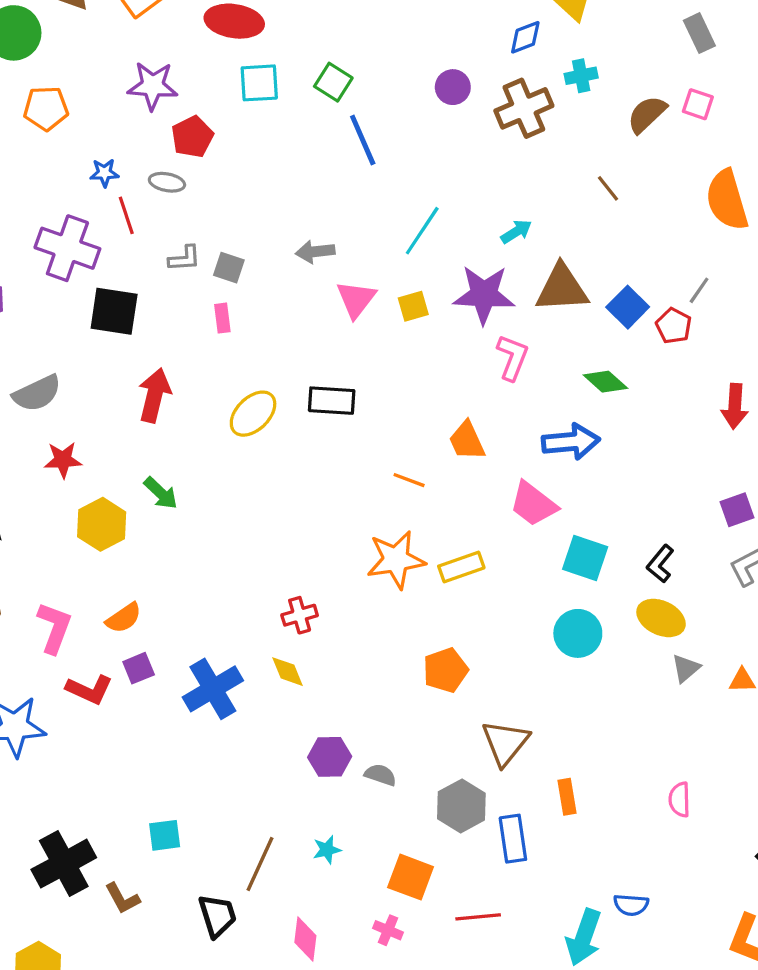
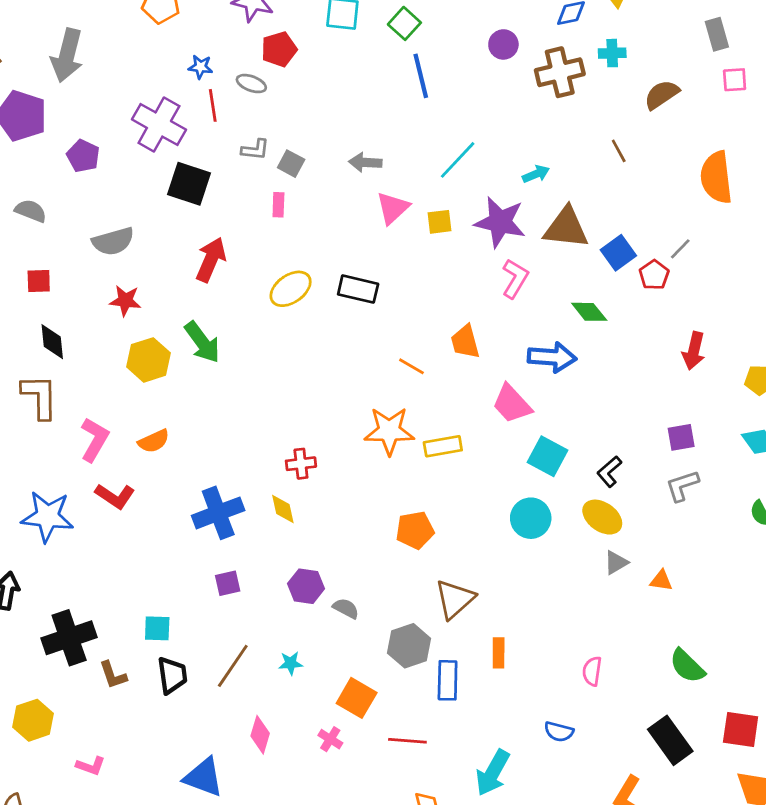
pink square: (698, 104) -> (735, 80), moved, turned -32
green arrow: (161, 493) -> (202, 342), size x1.4
purple square: (139, 668) -> (228, 583), moved
blue semicircle: (631, 905) -> (559, 732), moved
black trapezoid: (217, 916) -> (172, 675), moved

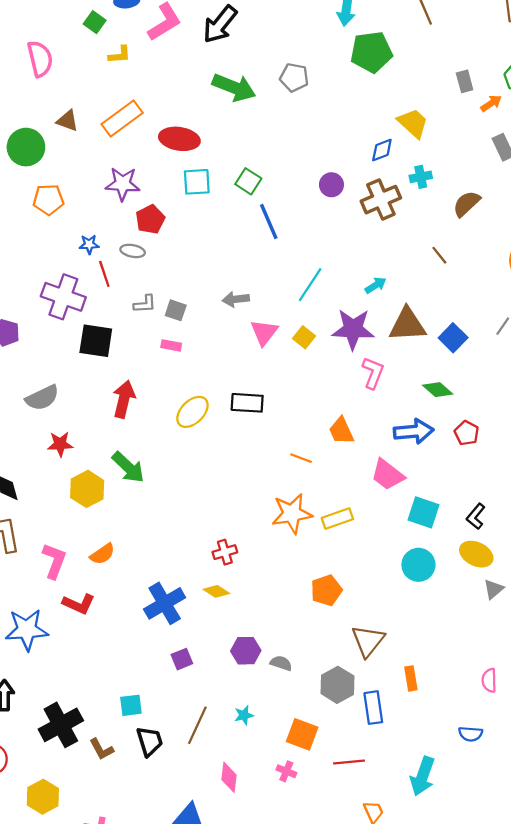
pink rectangle: (278, 205) -> (171, 345), turned -72
yellow square: (439, 222) -> (304, 337), turned -35
red pentagon: (654, 275) -> (467, 433), moved
yellow diamond: (283, 509) -> (216, 591), turned -35

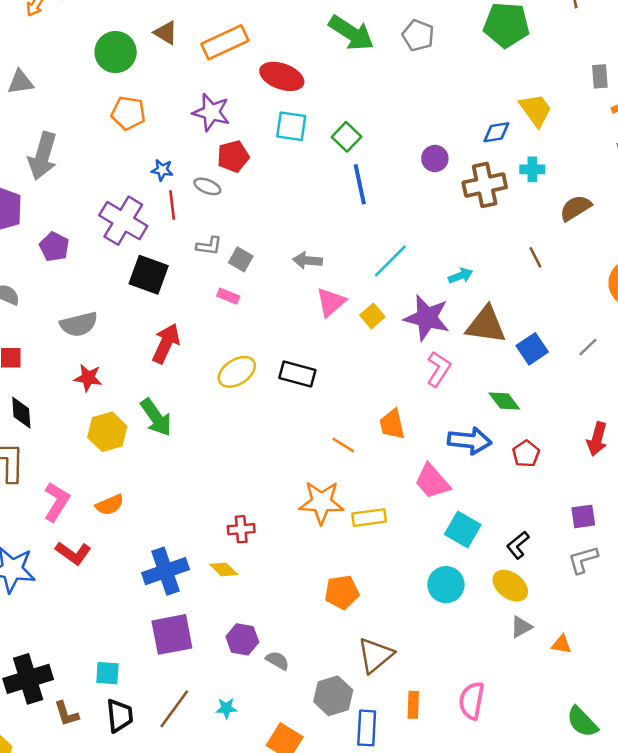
purple square: (182, 659) -> (172, 634), size x1.8
pink semicircle: (489, 680) -> (472, 701), moved, size x1.4

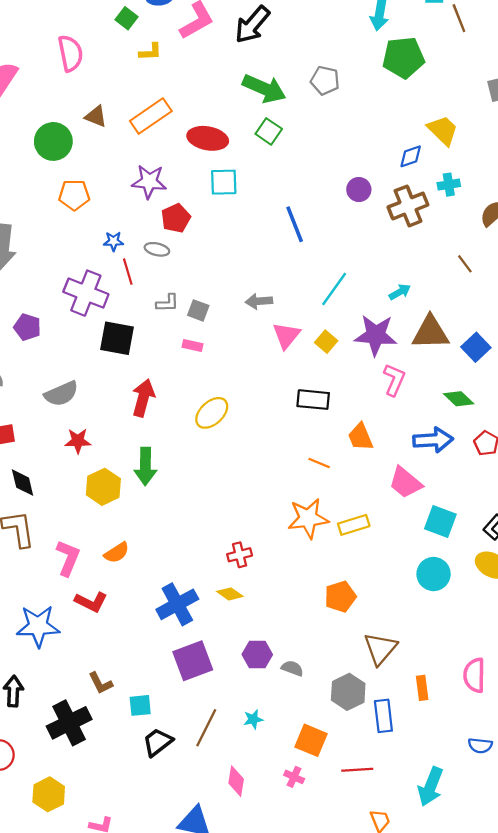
green square: (347, 137) -> (269, 131), moved
black rectangle: (297, 374) -> (313, 400), moved
green arrow: (156, 417) -> (145, 466), turned 45
brown L-shape: (66, 714) -> (101, 683), moved
black trapezoid: (120, 716) -> (158, 742), turned -112

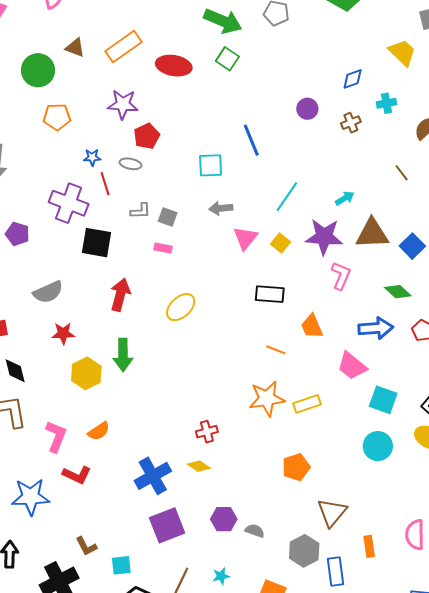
yellow trapezoid: (443, 130) -> (402, 52), moved
cyan square: (224, 182) -> (211, 165), moved
brown cross: (408, 206) -> (351, 123), size x0.6

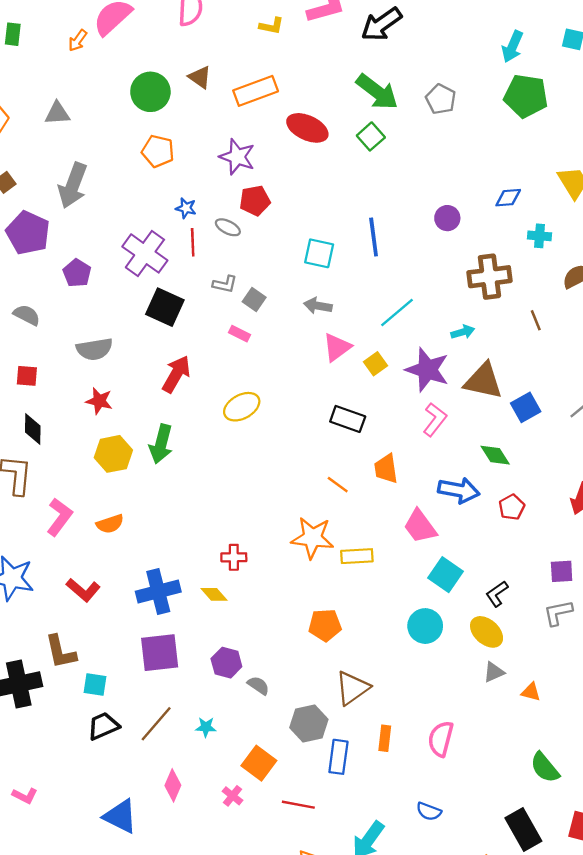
brown cross: (351, 123) -> (489, 277), moved, size x1.8
red L-shape: (77, 475) -> (83, 590), moved
brown L-shape: (86, 546) -> (61, 652), size x1.4

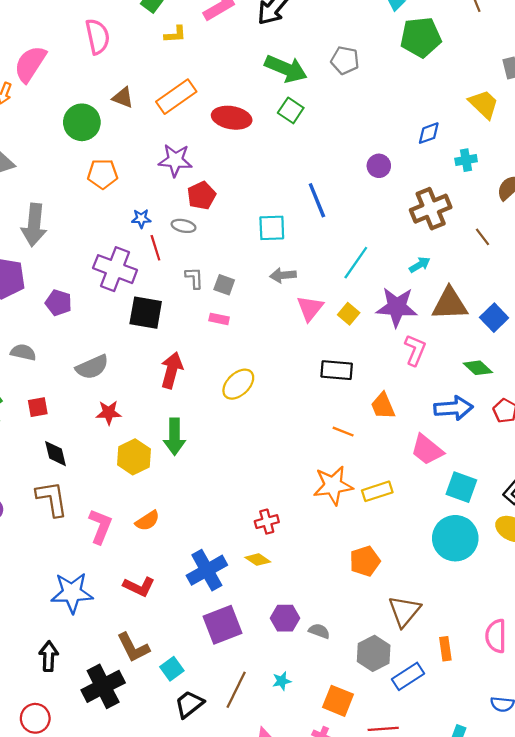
gray L-shape: (225, 284) -> (194, 278), turned -90
cyan circle: (425, 626) -> (455, 538), size x1.4
cyan square: (95, 684) -> (172, 669), turned -30
blue rectangle: (338, 757) -> (408, 676), turned 64

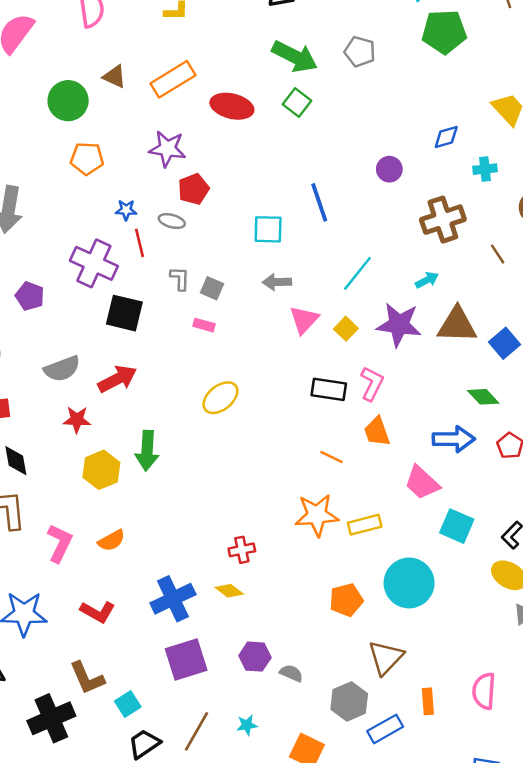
pink L-shape: (415, 350) -> (372, 384), moved
red arrow: (172, 370) -> (117, 379), moved, turned 44
cyan circle: (455, 538) -> (409, 583), moved

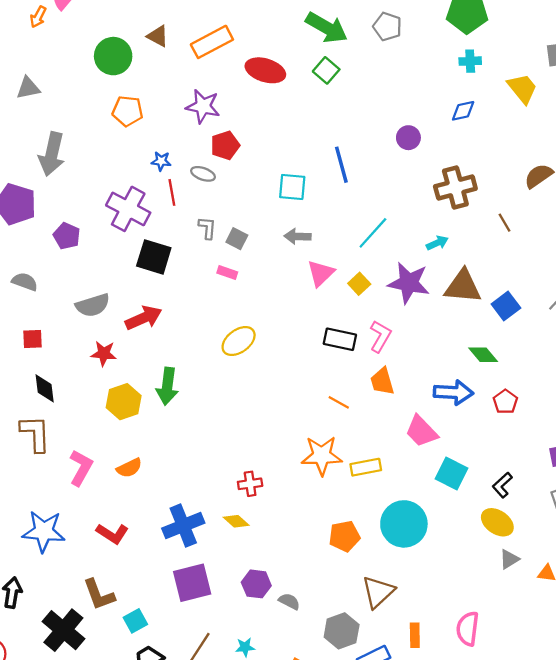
cyan cross: (485, 169) -> (470, 61), moved
black cross: (51, 718) -> (63, 630), turned -30

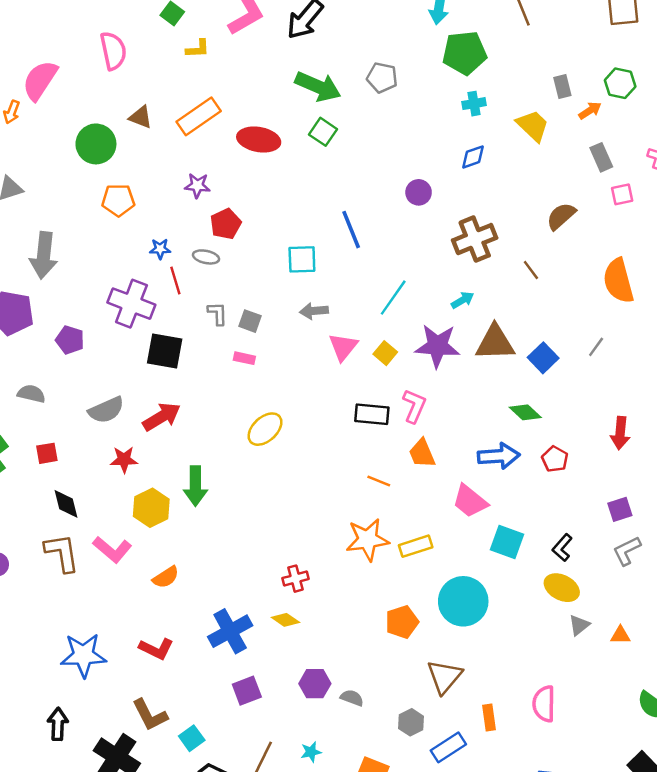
purple star: (203, 106) -> (197, 186), size x0.7
pink L-shape: (81, 468) -> (112, 550), moved, turned 108
purple square: (192, 583) -> (247, 691), size x0.7
gray hexagon: (342, 631) -> (411, 722), size x0.7

